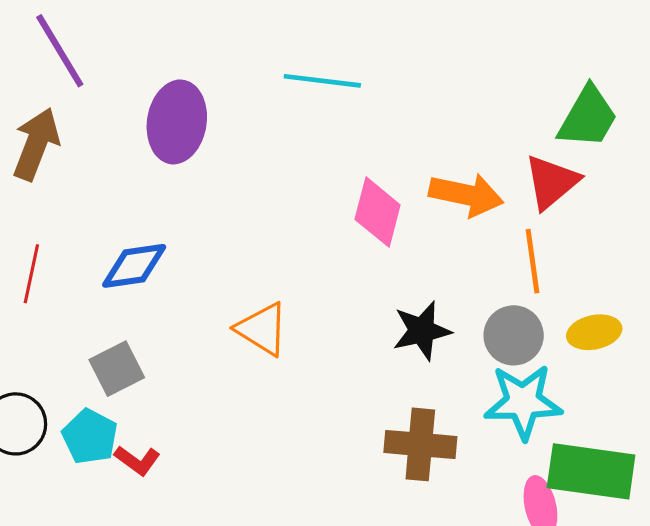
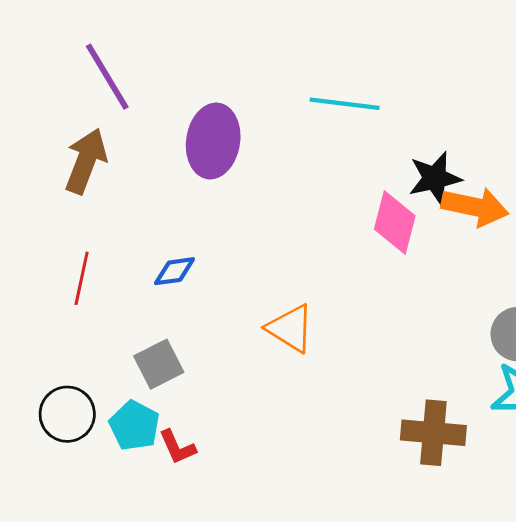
blue diamond: (134, 266) -> (174, 271), size x0.7
black star: (422, 331) -> (435, 178), moved
red L-shape: (137, 460) -> (177, 447), turned 30

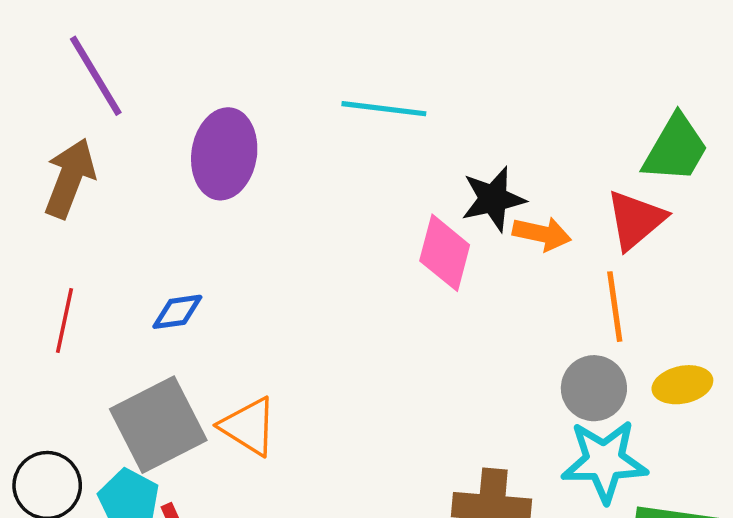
orange arrow: (475, 207) -> (542, 234), size x0.7
orange triangle: (290, 328) -> (249, 426), moved
gray square: (159, 364) -> (158, 425), size x1.6

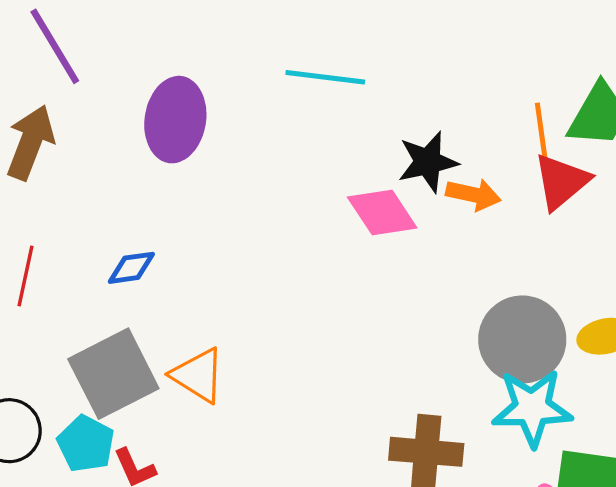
pink diamond: (445, 253) -> (382, 212), turned -48
orange line: (615, 307) -> (542, 136), moved
gray circle: (594, 388) -> (522, 339), size x1.4

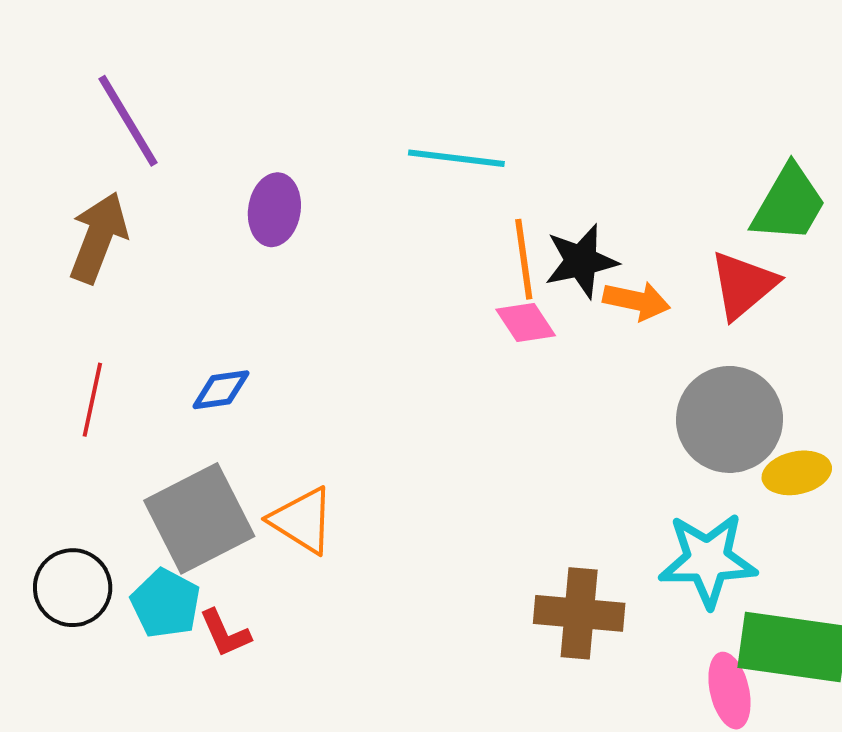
purple ellipse: (175, 120) -> (274, 210), size x0.7
orange line: (542, 136) -> (524, 259), moved
pink diamond: (382, 212) -> (526, 323), size x0.7
gray circle: (522, 339) -> (729, 419), moved

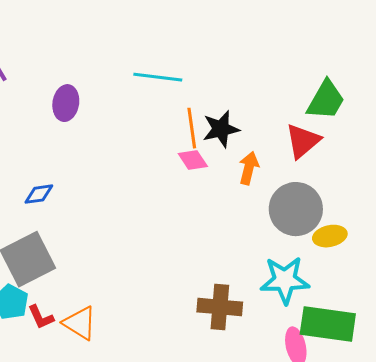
orange arrow: (636, 301) -> (249, 168), moved, turned -88
orange triangle: (302, 520) -> (80, 323), moved

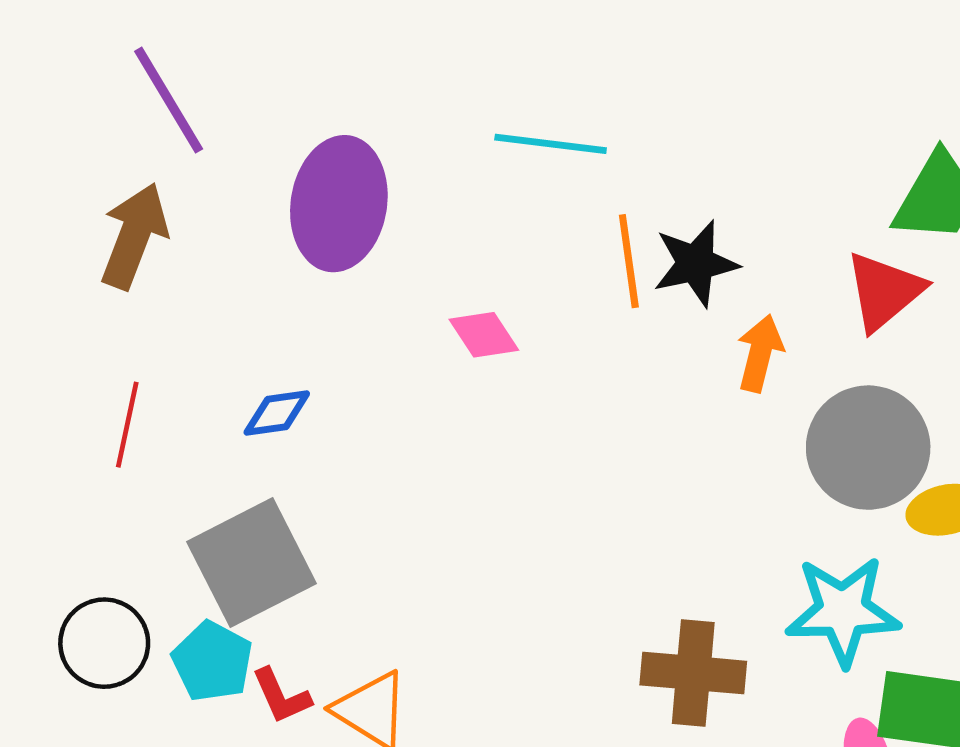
purple ellipse: (66, 103) -> (339, 204), size x1.6
pink diamond: (193, 160) -> (484, 335), moved

